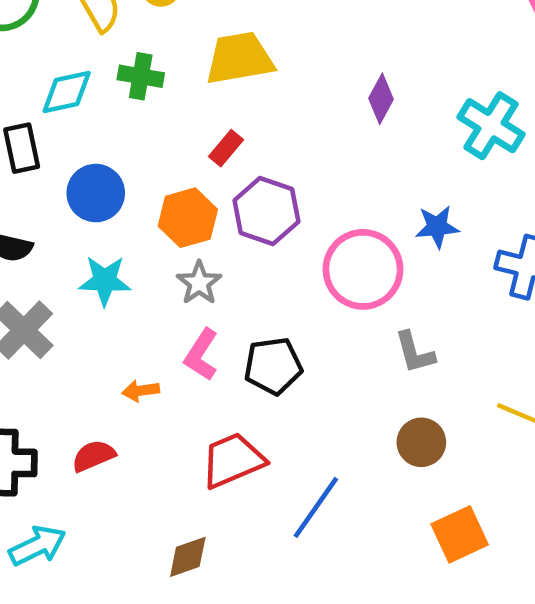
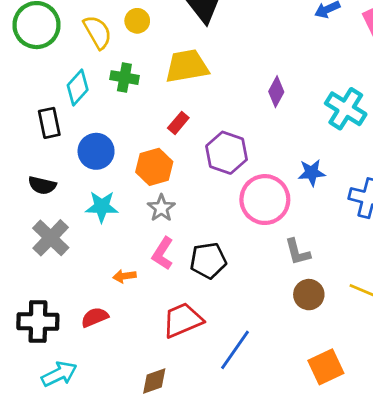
cyan diamond: (67, 92) -> (78, 87), turned -36
purple hexagon: (266, 211) -> (227, 153), moved
brown circle: (421, 442) -> (309, 295), moved

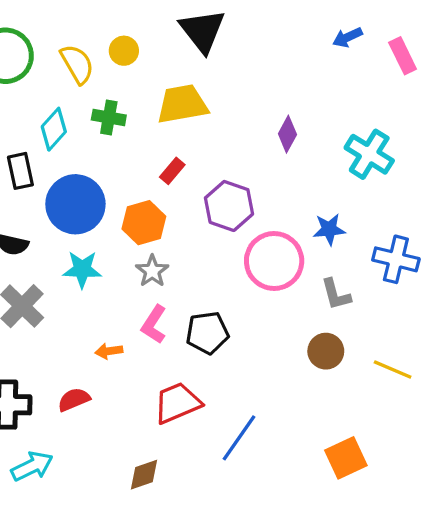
blue circle: (96, 151) -> (75, 204), size x1.4
gray L-shape: (297, 252) -> (336, 294), moved
brown circle: (309, 295) -> (326, 351), moved

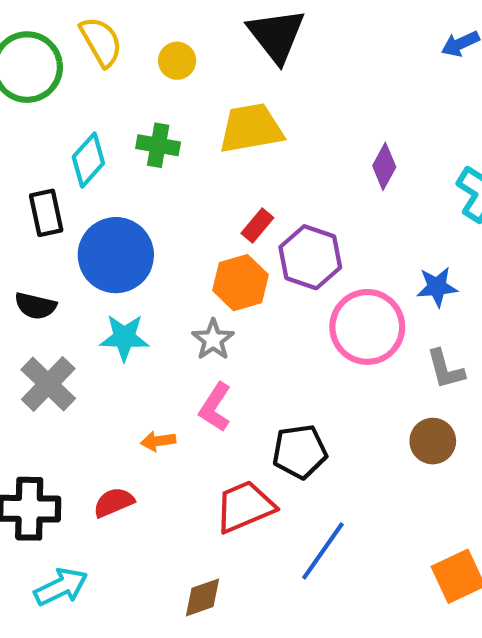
yellow semicircle: (77, 64) -> (101, 42), moved
red rectangle: (172, 171) -> (257, 226), moved
orange hexagon: (144, 223) -> (240, 283), moved
black pentagon: (207, 333) -> (300, 452), moved

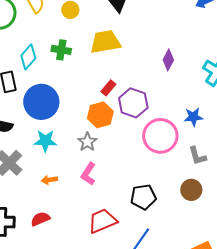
orange arrow: (158, 441) -> (49, 180), moved
black pentagon: (300, 452) -> (143, 197), moved

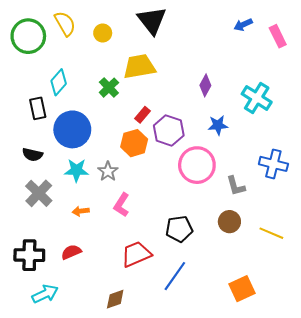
green cross: (61, 50) -> (109, 88), moved, turned 36
blue star: (193, 117) -> (218, 125), moved
gray star: (87, 142) -> (108, 171), moved

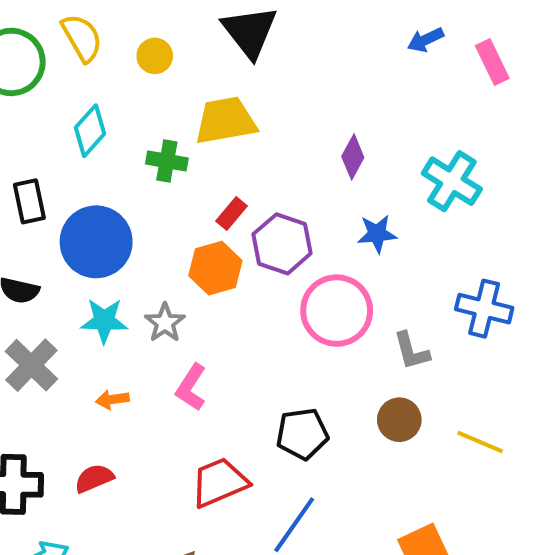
cyan diamond: (59, 82) -> (90, 131), moved
green cross: (109, 88) -> (167, 161), turned -36

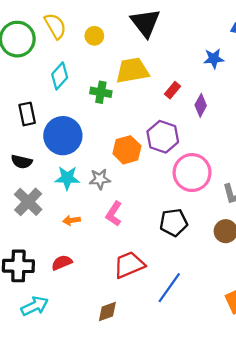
purple diamond: (353, 157) -> (201, 105), moved
red rectangle: (232, 214) -> (172, 90), moved
blue star: (377, 234) -> (214, 59), moved
gray star: (165, 323) -> (100, 179), turned 30
black pentagon: (302, 434) -> (174, 222), moved

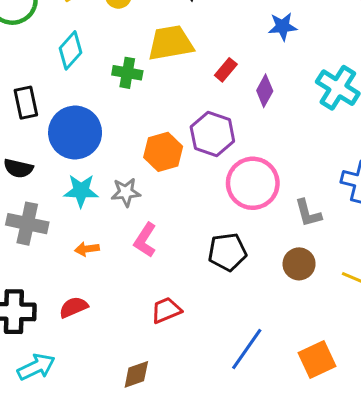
gray cross: (28, 202) -> (27, 224), turned -32
red trapezoid: (129, 265) -> (166, 310), size x0.7
blue line: (169, 288) -> (247, 349), moved

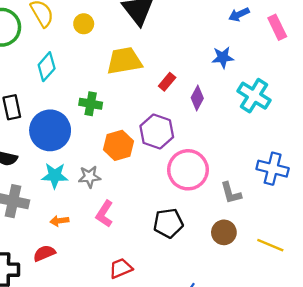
blue star: (283, 27) -> (223, 57), moved
green cross: (127, 73) -> (91, 104), moved
red semicircle: (74, 307) -> (44, 253), moved

